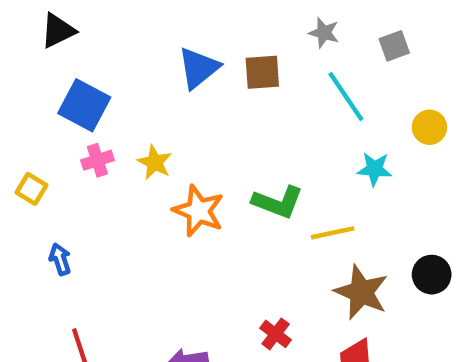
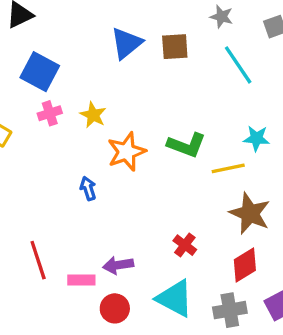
cyan star: (374, 169) -> (257, 138), moved
orange star: (199, 211) -> (126, 152), turned 30
blue arrow: (60, 259) -> (88, 188), moved

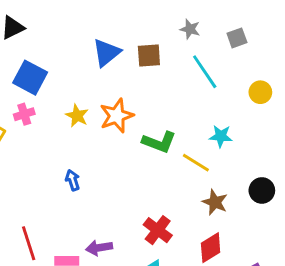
pink cross: (50, 113) -> (24, 114), moved
orange star: (126, 152) -> (117, 116), moved
yellow line: (228, 168) -> (196, 163), turned 44
brown star: (250, 213) -> (215, 202), size x0.7
red cross: (185, 245) -> (158, 230), size x1.4

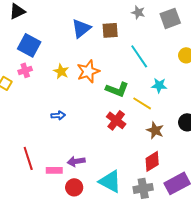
gray square: (237, 38) -> (170, 18), size x1.5
cyan line: (205, 72) -> (139, 56), moved
blue arrow: (73, 180) -> (58, 115), turned 104
red cross: (158, 230) -> (116, 120), moved

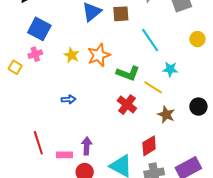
purple arrow: (76, 161) -> (87, 146), turned 102
red diamond: (152, 161) -> (149, 146), moved

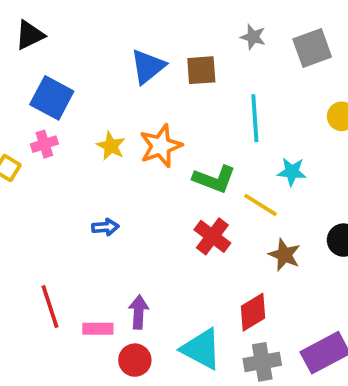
cyan line: (150, 40) -> (255, 118), turned 30

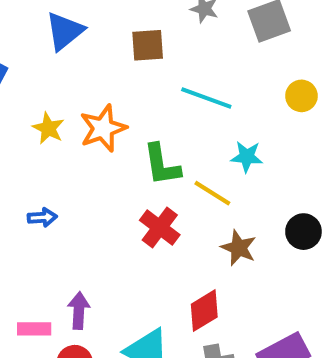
blue triangle: (148, 66) -> (65, 31), moved
cyan line: (255, 118) -> (206, 98), turned -66
green L-shape: (214, 179) -> (162, 165), turned 60

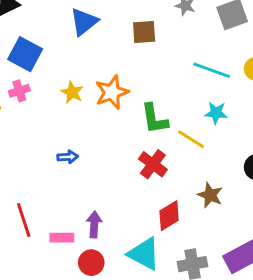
cyan line: (206, 98) -> (212, 70), moved
brown star: (239, 248) -> (210, 195), moved
red diamond: (204, 311) -> (169, 216), moved

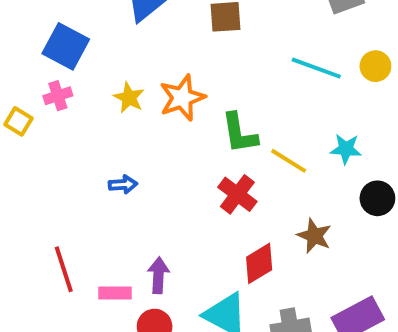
cyan star: (216, 113) -> (346, 149), moved

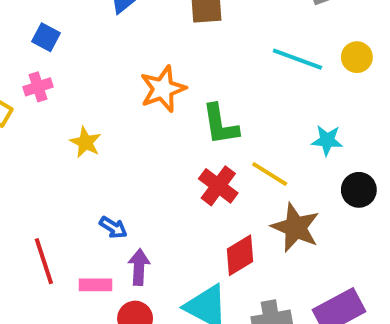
blue square: (66, 46) -> (46, 37), size x0.6
yellow star: (129, 98) -> (86, 142), moved
yellow line: (289, 161) -> (270, 174), moved
blue arrow: (123, 184) -> (113, 227), moved, turned 36
brown star: (314, 236) -> (295, 227), size x1.4

